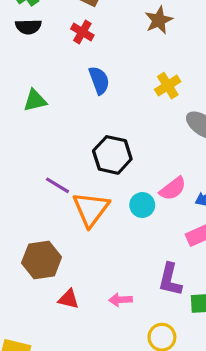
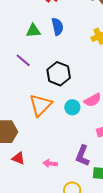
green triangle: (35, 100) -> (33, 31), moved
purple line: (57, 185) -> (23, 60), moved

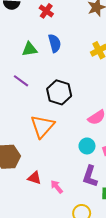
cyan circle: (72, 107) -> (87, 146), moved
red triangle: (18, 158) -> (34, 178), moved
pink arrow: (50, 163) -> (57, 187), turned 48

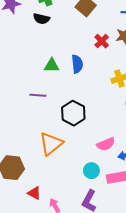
red cross: (46, 11) -> (102, 41), moved
purple line: (21, 81) -> (38, 95), turned -42

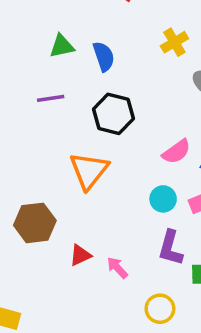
blue semicircle: (77, 64) -> (104, 56), moved
red triangle: (34, 193) -> (80, 255), turned -40

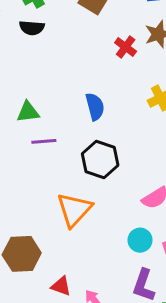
green triangle: (62, 46) -> (28, 112), moved
red triangle: (80, 255) -> (61, 286), turned 40

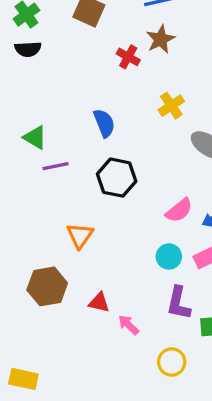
green triangle: (28, 112) -> (35, 137), turned 45
orange triangle: (74, 210) -> (80, 236), moved, size x0.7
red triangle: (61, 286) -> (99, 302), moved

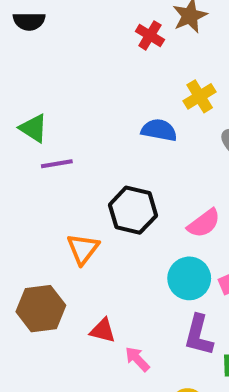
blue semicircle: (104, 123) -> (159, 130), moved, turned -60
black hexagon: (117, 178) -> (133, 210), moved
cyan circle: (169, 256) -> (189, 278), size x1.4

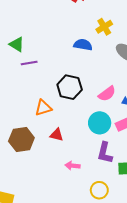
orange triangle: (83, 249) -> (43, 108), turned 36
red triangle: (103, 331) -> (57, 135), moved
pink arrow: (137, 359) -> (73, 166), turned -40

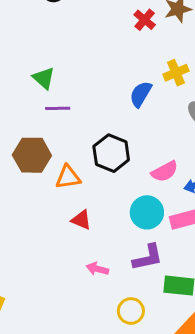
blue semicircle: (83, 45) -> (141, 94), turned -78
brown hexagon: (21, 140) -> (32, 155), moved
purple L-shape: (105, 153) -> (148, 258), turned -125

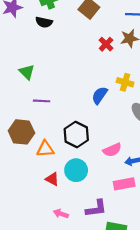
yellow cross: (176, 73) -> (125, 82), turned 35
green triangle: (44, 78) -> (27, 72), moved
cyan circle: (147, 212) -> (76, 170), moved

